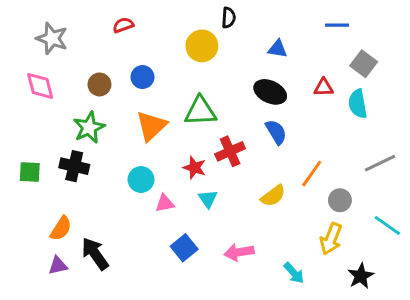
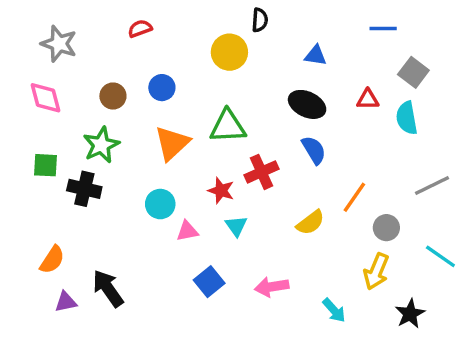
green square: (30, 172) -> (45, 165), moved
orange semicircle: (61, 228) -> (52, 260), moved

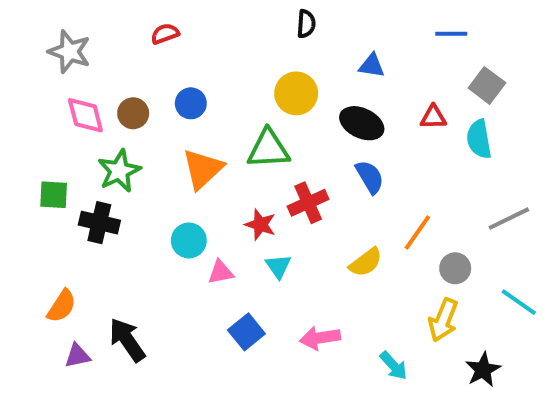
yellow circle: (229, 52) -> (296, 93), moved
pink diamond: (45, 98) -> (85, 115), moved

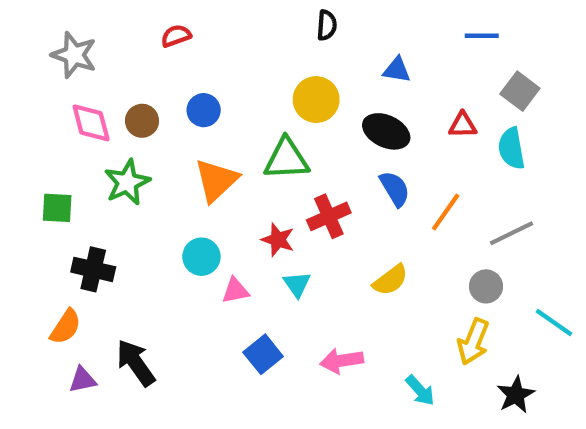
gray line: (509, 219) -> (511, 233), moved
black cross: (99, 223) -> (93, 269), moved
orange line: (417, 233) -> (446, 212), moved

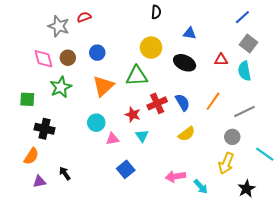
blue line: (482, 36) -> (242, 17), moved, turned -42
gray star: (74, 55) -> (59, 26), moved
blue semicircle: (395, 189) -> (183, 102), moved
pink arrow: (342, 361) -> (175, 176), moved
black arrow: (136, 363) -> (65, 173), size x0.6

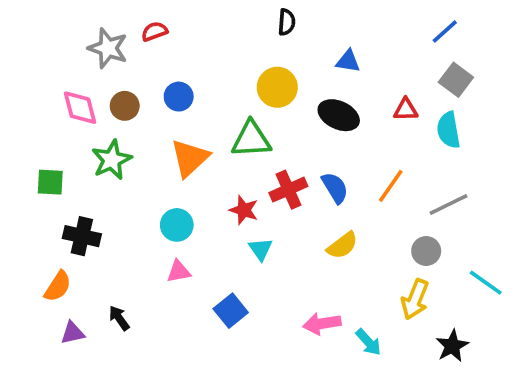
pink triangle: (112, 139) -> (179, 271), moved

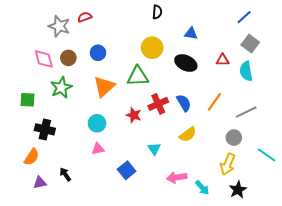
cyan triangle: (261, 249) -> (154, 149), moved
black star: (452, 346) -> (238, 190), moved

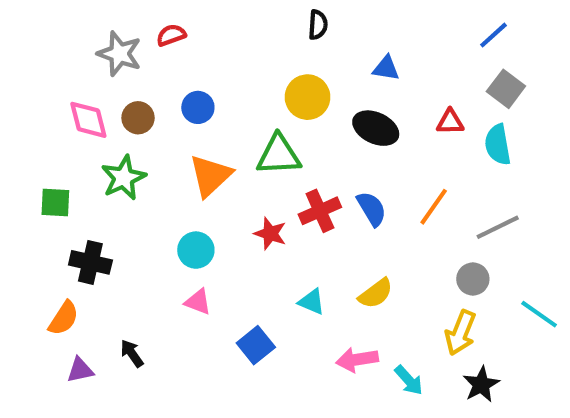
yellow semicircle: (188, 135) -> (376, 293), moved
pink triangle: (98, 149) -> (198, 302), turned 32
cyan triangle: (154, 149) -> (312, 302), turned -32

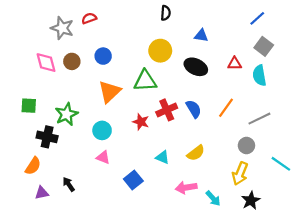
green star: (124, 178) -> (66, 114), moved

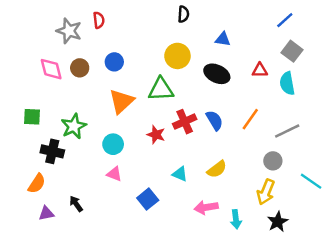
red semicircle: (89, 18) -> (99, 20), turned 104
cyan arrow: (213, 198) -> (236, 219), turned 35

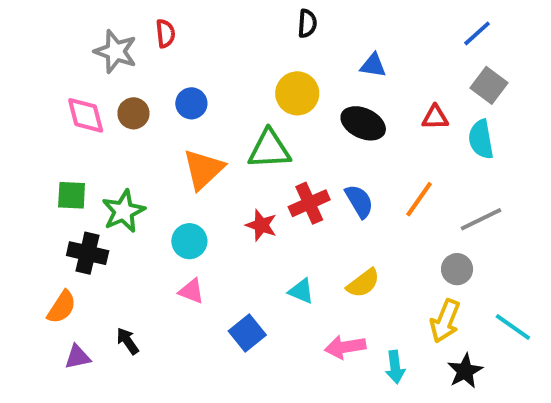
green square: (32, 117) -> (72, 195), moved
cyan line: (311, 181) -> (513, 327), moved

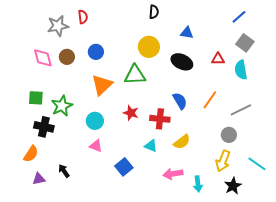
gray star: (116, 51) -> (58, 26), turned -30
red cross: (309, 203) -> (160, 119), moved, turned 30

